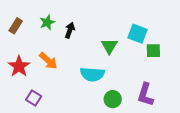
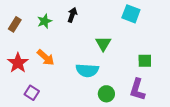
black arrow: (70, 30) -> (72, 15), moved
cyan square: (137, 34) -> (131, 14), moved
green square: (153, 51) -> (145, 61), moved

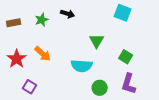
black arrow: (72, 15) -> (68, 14), turned 88
brown rectangle: (15, 24) -> (14, 23), turned 48
green square: (145, 61) -> (126, 57), moved, turned 32

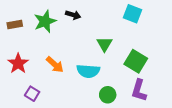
green star: (42, 20) -> (45, 21), size x1.5
orange arrow: (43, 54) -> (55, 65), moved
green square: (126, 57) -> (136, 61), size x1.5

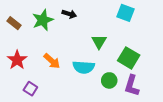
brown rectangle: (15, 25) -> (14, 23), turned 48
green circle: (108, 95) -> (109, 80), moved

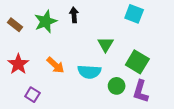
black arrow: (69, 14) -> (74, 15), turned -112

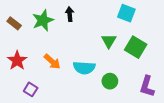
green triangle: (106, 44) -> (109, 41), moved
green square: (137, 62) -> (136, 47), moved
purple L-shape: (141, 91) -> (147, 86), moved

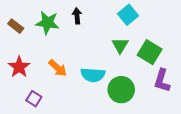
cyan square: (126, 13) -> (128, 15), moved, turned 30
green star: (43, 20) -> (47, 23), turned 30
green circle: (110, 81) -> (121, 90), size x1.5
purple L-shape: (147, 86) -> (162, 81), moved

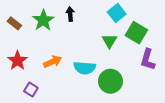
green star: (47, 23) -> (43, 20), turned 30
green square: (150, 52) -> (136, 33), moved
orange arrow: (58, 68) -> (53, 62), turned -66
purple L-shape: (162, 81) -> (148, 60), moved

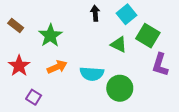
black arrow: (70, 14) -> (95, 13), moved
green star: (43, 20) -> (50, 36), moved
green triangle: (109, 41) -> (119, 45), turned -35

